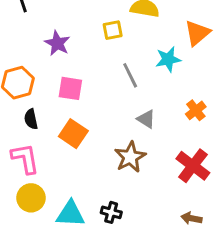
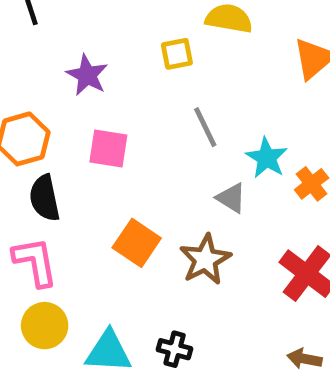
cyan star: (168, 59) -> (267, 158), moved, turned -30
black semicircle: (31, 119) -> (45, 198), size x1.4
orange square: (73, 134) -> (137, 243), moved

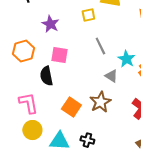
black semicircle: (45, 198) -> (46, 76), moved
orange square: (137, 243) -> (71, 107), moved

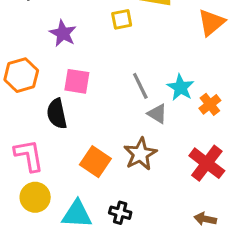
gray line: (100, 46) -> (140, 86), moved

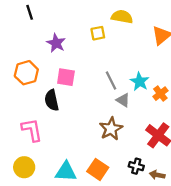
orange square: (95, 162) -> (98, 169), moved
yellow circle: (35, 197) -> (24, 167), moved
black cross: (120, 213) -> (136, 166), moved

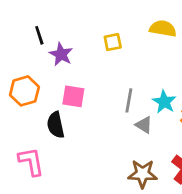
black line: (30, 12) -> (39, 35), moved
yellow semicircle: (122, 17) -> (163, 29), moved
gray line: (111, 80) -> (129, 100), turned 36
brown star: (111, 129) -> (143, 174), moved, turned 30

